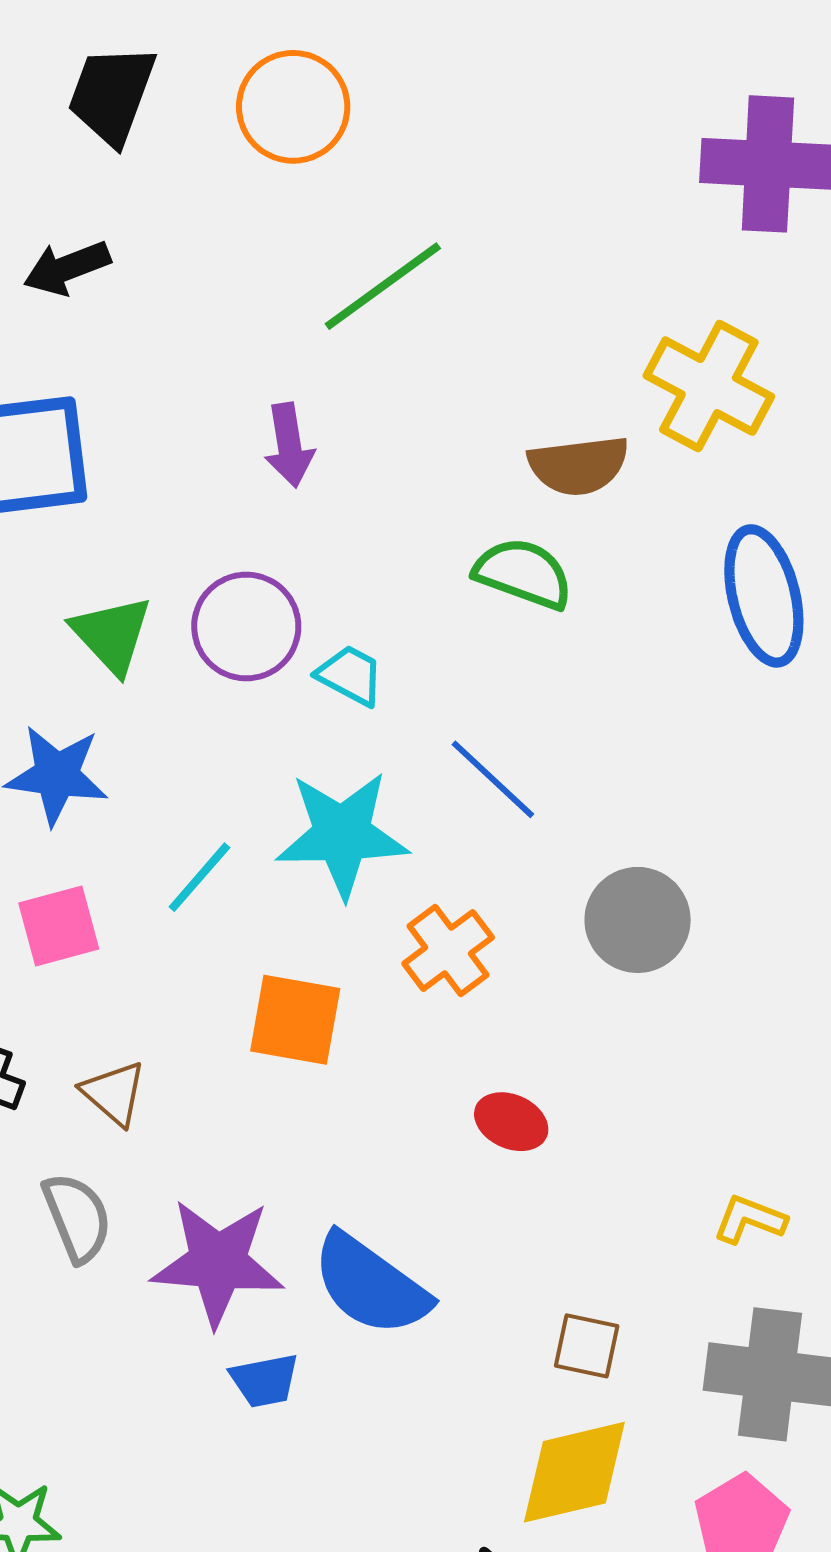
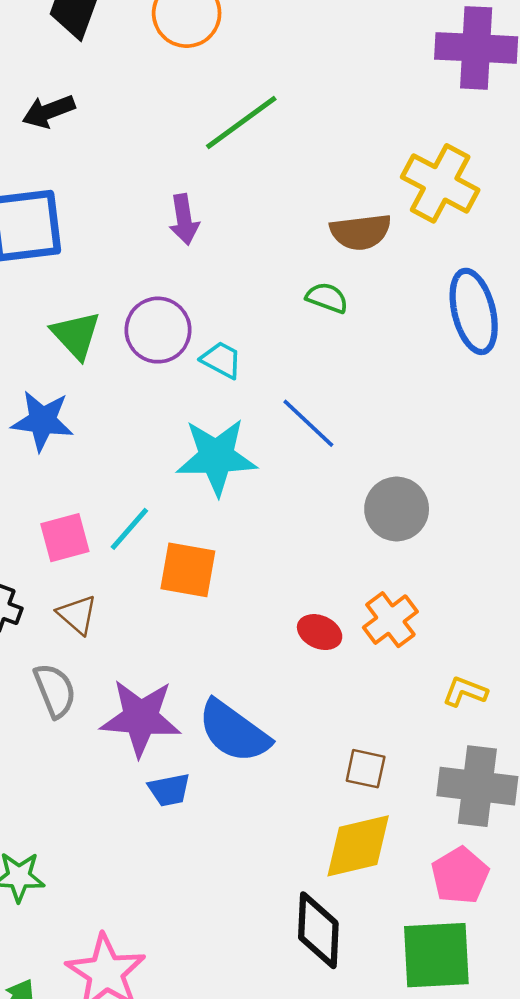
green semicircle: (523, 574) -> (327, 298), size x0.7
cyan line: (199, 877) -> (129, 529), moved
pink square: (59, 926) -> (65, 538), moved
orange cross: (448, 950) -> (390, 620), moved

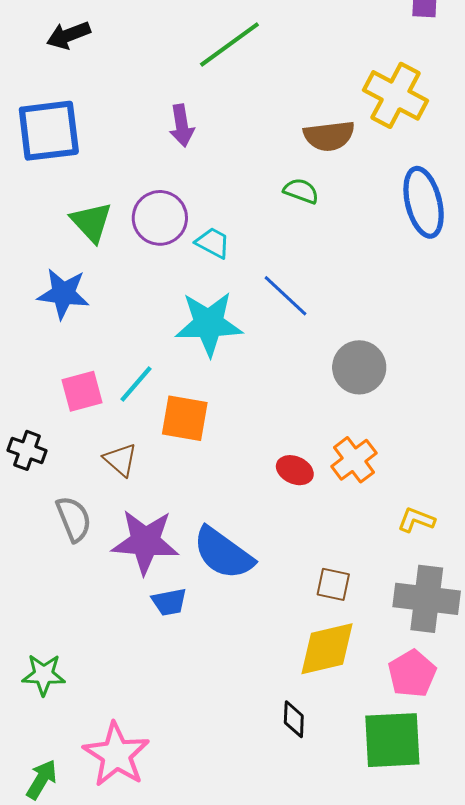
brown triangle: (77, 615) -> (120, 460), moved
black diamond: (318, 930) -> (294, 719), size x0.6

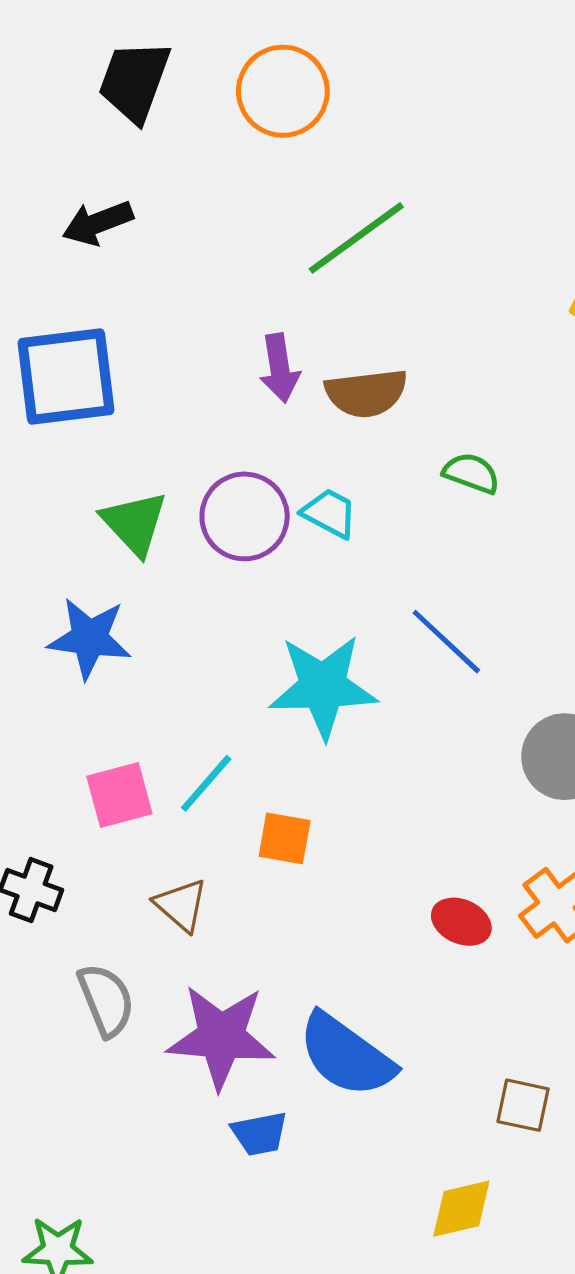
brown semicircle: (329, 136) -> (366, 393), moved
cyan trapezoid: (213, 243) -> (330, 513), moved
orange square: (185, 418) -> (285, 838), size x0.7
yellow diamond: (327, 649) -> (461, 1209), moved, size x0.7

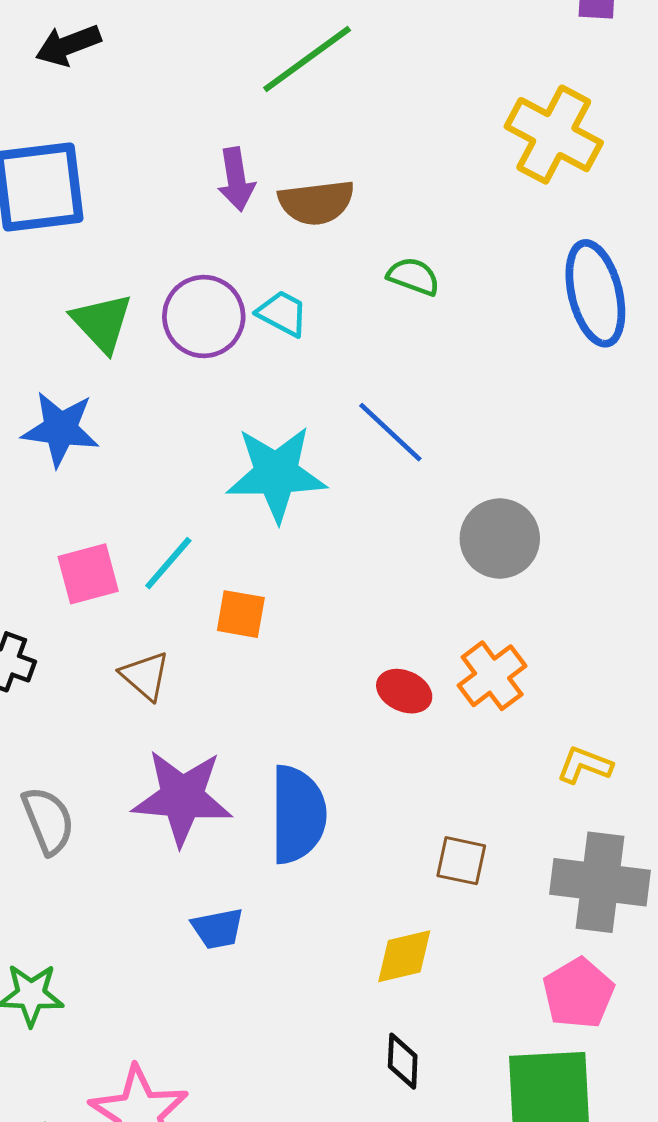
gray semicircle: (106, 1000) -> (48, 821), moved
blue semicircle: (346, 1055) -> (298, 814), turned -126
blue trapezoid: (260, 1134) -> (218, 929), moved

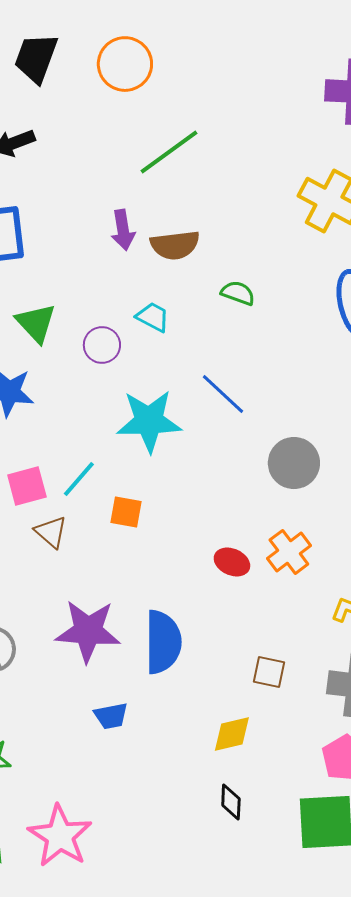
purple circle: (204, 316) -> (102, 345), moved, size x0.7
brown triangle: (145, 676) -> (51, 532), moved

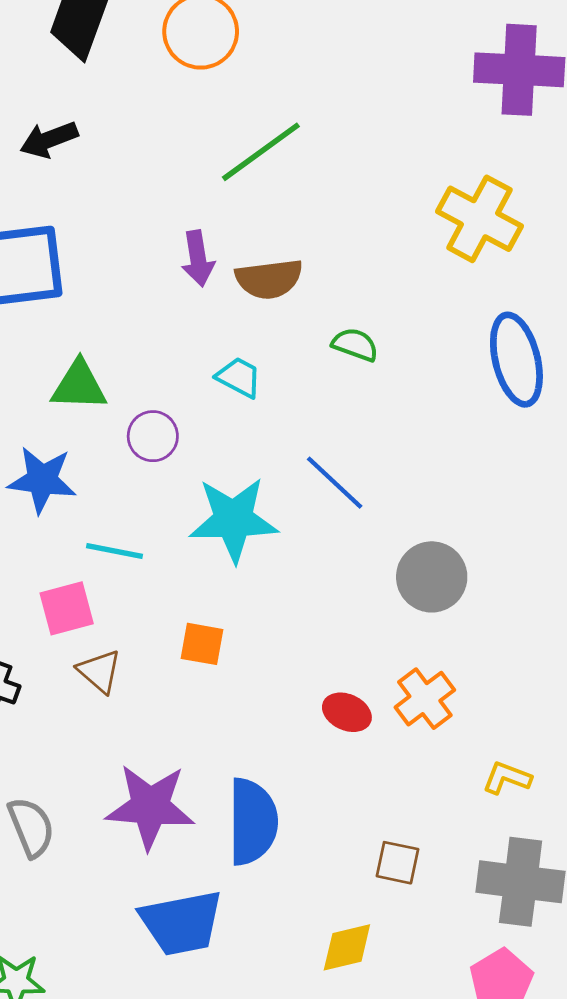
green triangle: (36, 323) -> (79, 386), turned -45
purple circle: (102, 345) -> (153, 436), moved
cyan line: (79, 479) -> (115, 551), moved, turned 60
blue trapezoid: (111, 716) -> (182, 923), size x1.8

